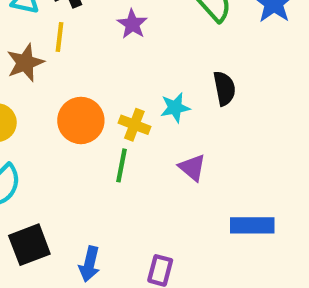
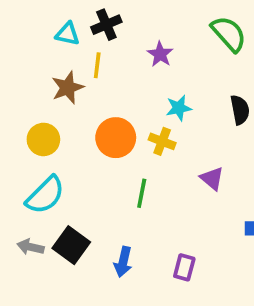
cyan star: (175, 108) -> (179, 108), moved
green line: (122, 165) -> (142, 193), moved
black square: (29, 245) -> (71, 245), turned -33

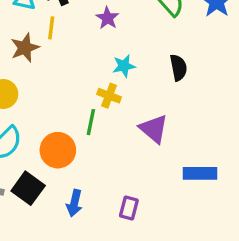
orange circle: (116, 138) -> (58, 150), moved
purple triangle: (212, 178) -> (154, 129), size x1.4
green line: (142, 193) -> (91, 122), moved

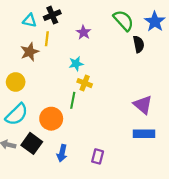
cyan star: (124, 66) -> (76, 64), moved
black semicircle: (178, 68) -> (139, 44), moved
purple triangle: (154, 129) -> (143, 105), moved

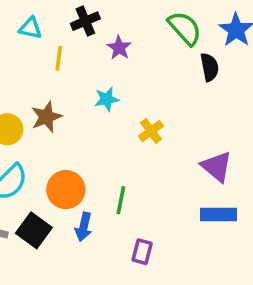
black cross: (52, 15) -> (85, 21), moved
brown star: (30, 52) -> (46, 117), moved
yellow cross: (85, 83) -> (151, 131), moved, turned 32
green line: (73, 100) -> (121, 200), moved
blue arrow: (62, 153) -> (84, 227), moved

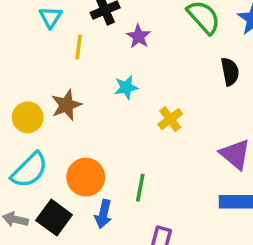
cyan triangle: (30, 28) -> (51, 17), turned 50
black semicircle: (210, 67) -> (230, 72), moved

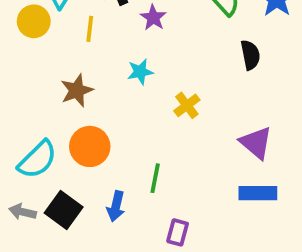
yellow circle: (28, 117) -> (34, 21), moved
orange circle: (86, 177) -> (90, 146), moved

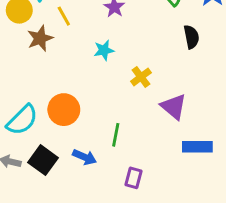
yellow line: (90, 29) -> (64, 16), turned -36
brown star: (77, 90) -> (40, 38), moved
purple triangle: (256, 143) -> (174, 107), moved
blue arrow: (116, 206) -> (85, 157), turned -80

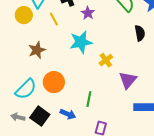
brown star: (40, 38) -> (37, 50), moved
cyan star: (104, 50) -> (81, 42), size x1.6
purple triangle: (174, 107) -> (128, 80), turned 30

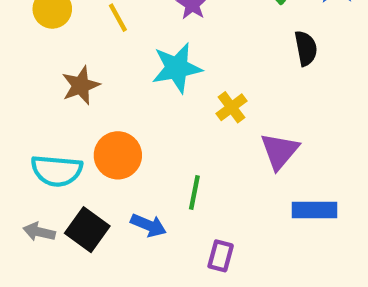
cyan semicircle: (26, 89) -> (57, 171), turned 50

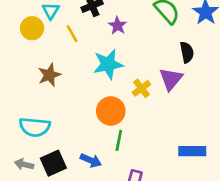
purple triangle: (280, 151) -> (171, 79), moved
orange circle: (118, 155) -> (111, 111), moved
black square: (87, 230) -> (53, 163), turned 30

